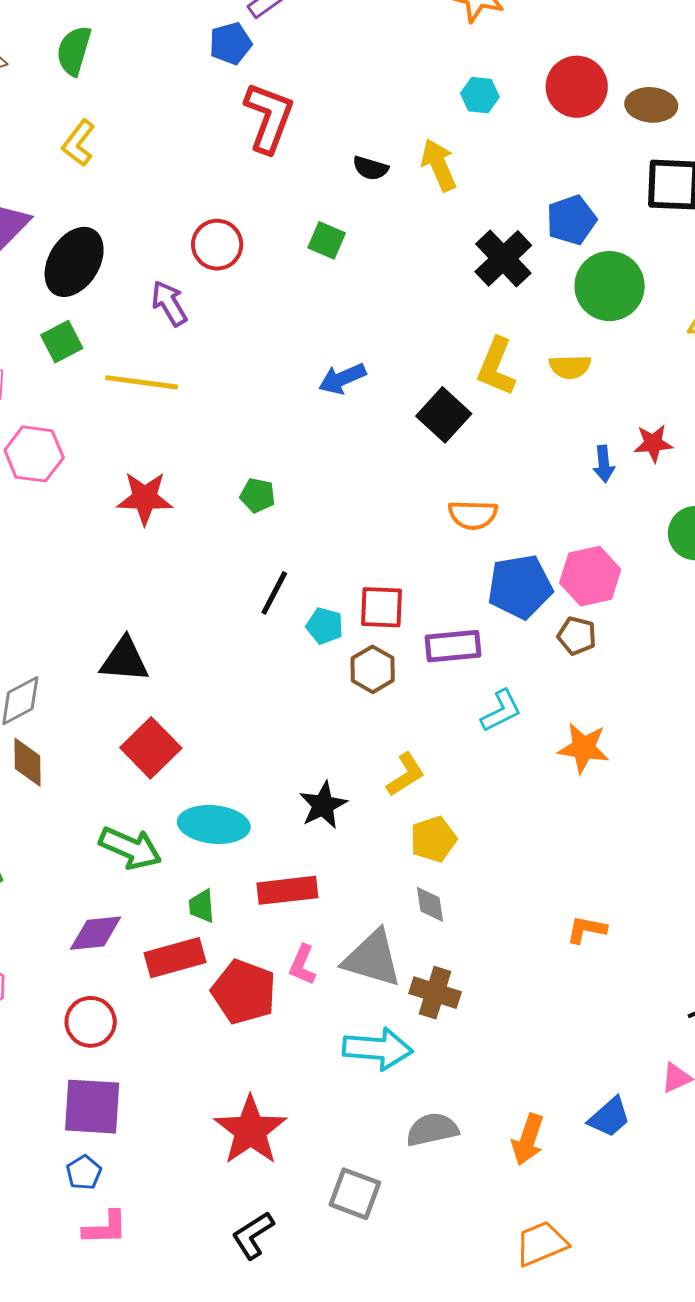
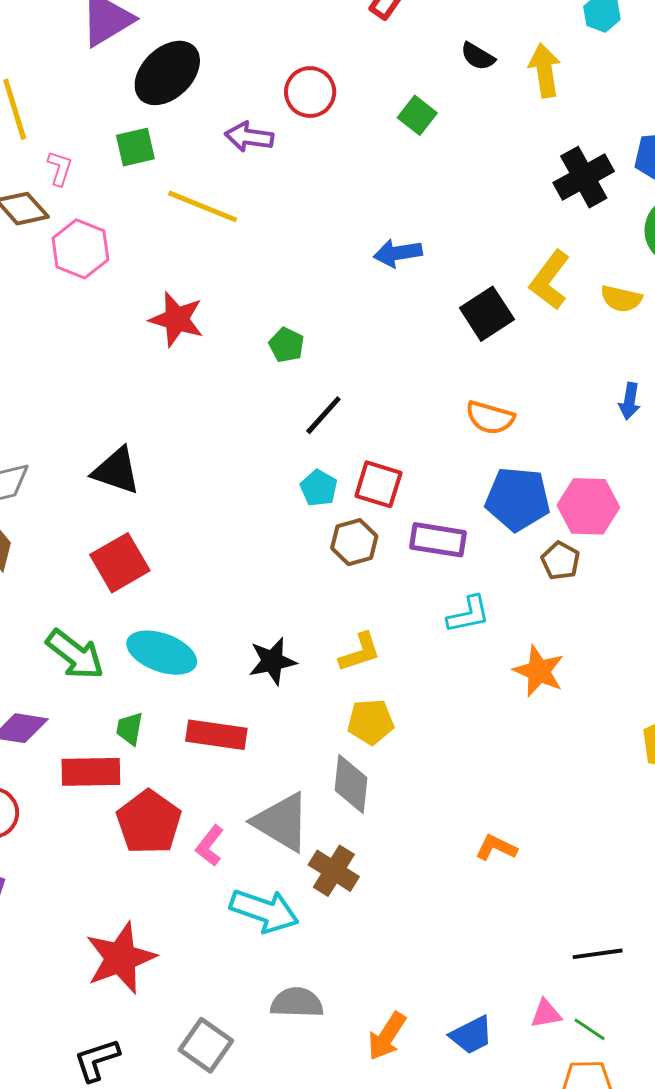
purple arrow: (169, 303) -> (249, 137), turned -66
black line: (274, 593) -> (323, 415), moved
gray diamond: (430, 904) -> (351, 784), size x1.5
pink L-shape: (302, 965) -> (210, 846), moved

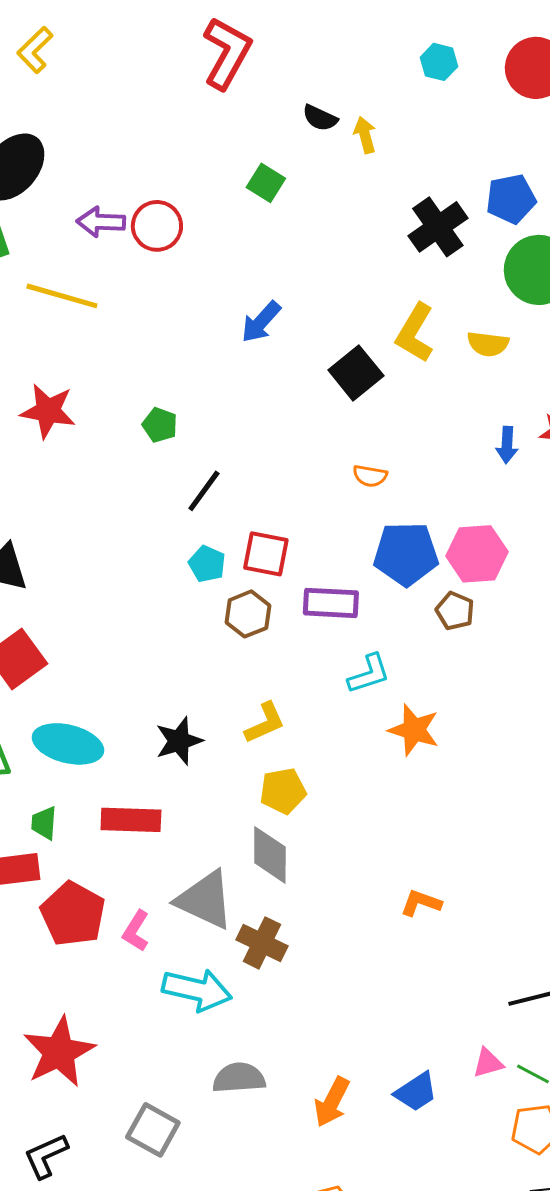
yellow arrow: (545, 70) -> (365, 135), moved, size x0.7
red circle: (310, 92) -> (157, 226), moved
blue arrow: (398, 253) -> (261, 322), turned -33
orange semicircle: (490, 418) -> (370, 476), size x0.7
orange star: (539, 671) -> (414, 730), moved

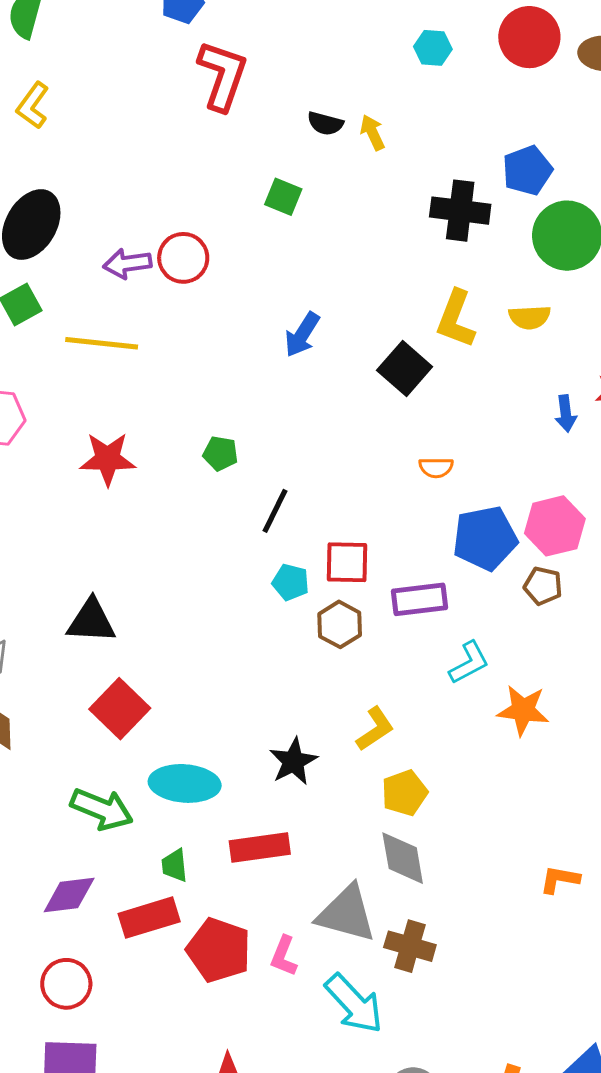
black cross: (438, 227) -> (460, 211), turned -38
cyan arrow: (197, 990) -> (354, 1004), turned 44

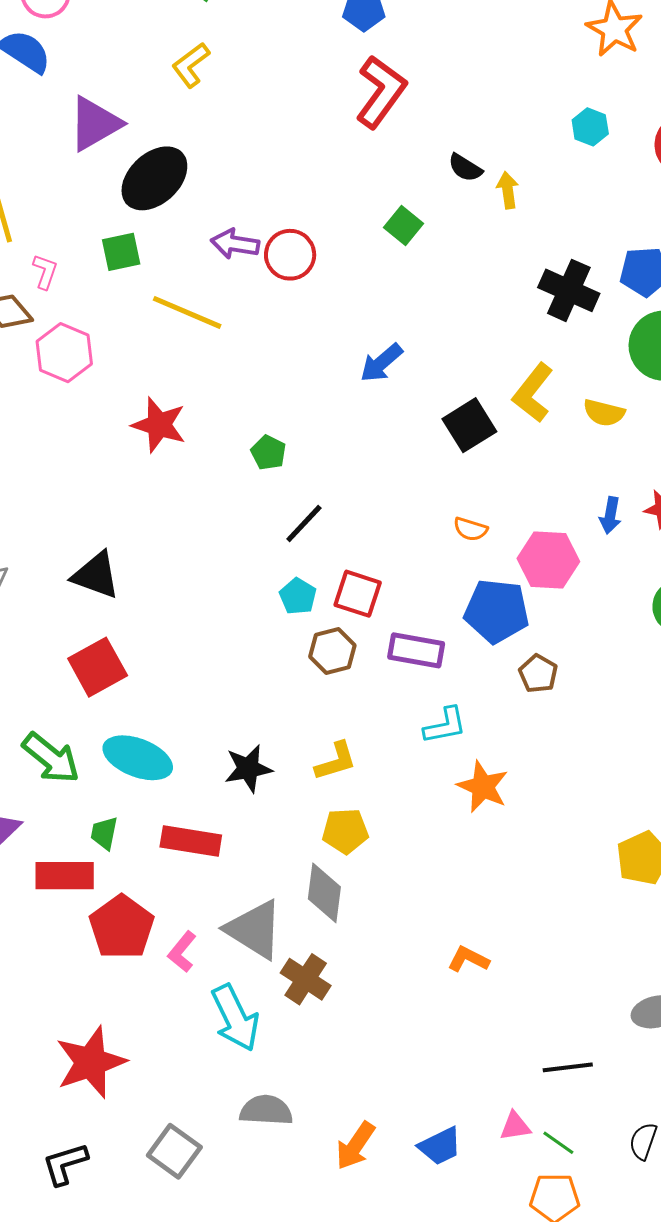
pink hexagon: (555, 526) -> (548, 560), moved

